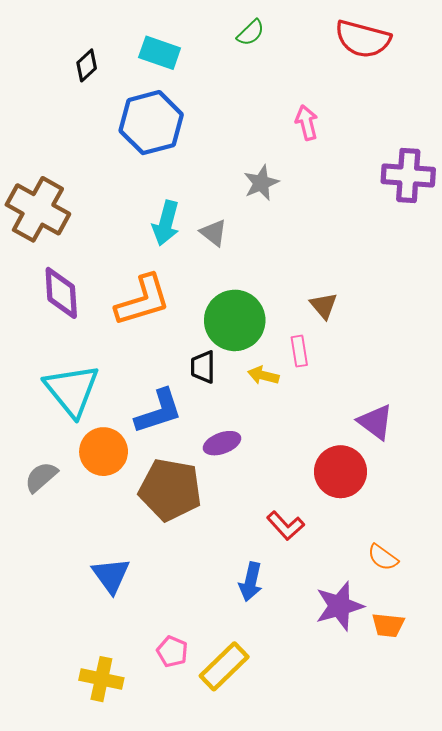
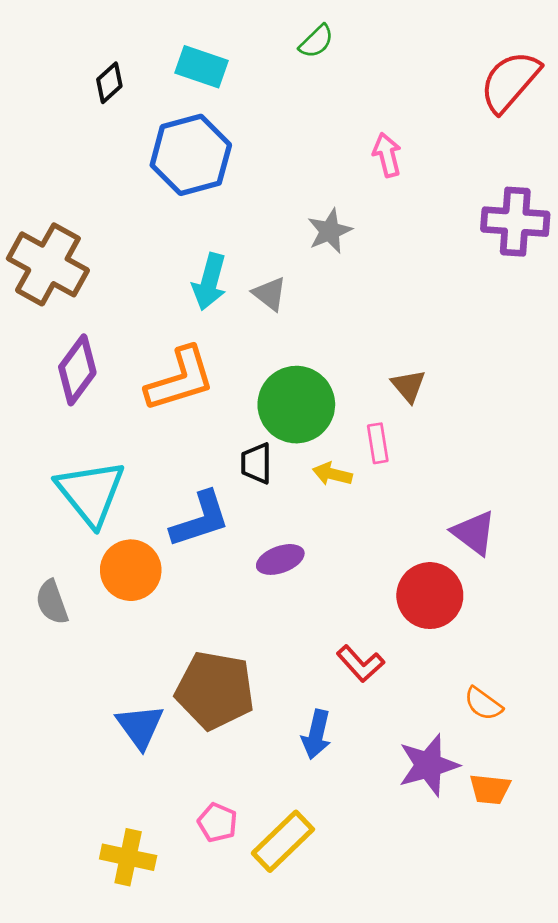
red semicircle: (363, 39) -> (510, 81), moved, turned 116
purple diamond: (61, 293) -> (77, 370), turned 40
gray semicircle: (41, 477) -> (52, 602), turned -69
brown pentagon: (170, 490) -> (215, 690), moved

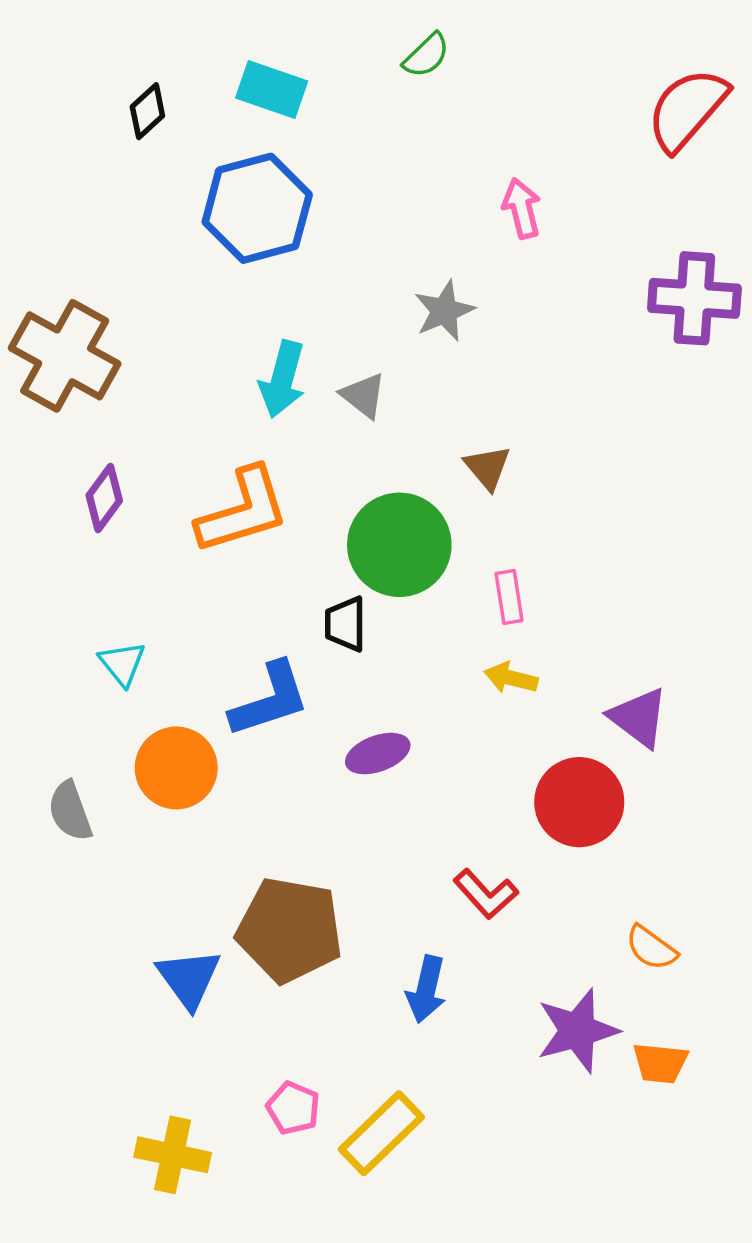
purple diamond: (77, 370) -> (104, 498), size x0.7
brown triangle: (408, 386) -> (487, 467), moved
yellow arrow: (332, 474) -> (511, 678), moved
cyan triangle: (91, 493) -> (122, 664), size x0.5

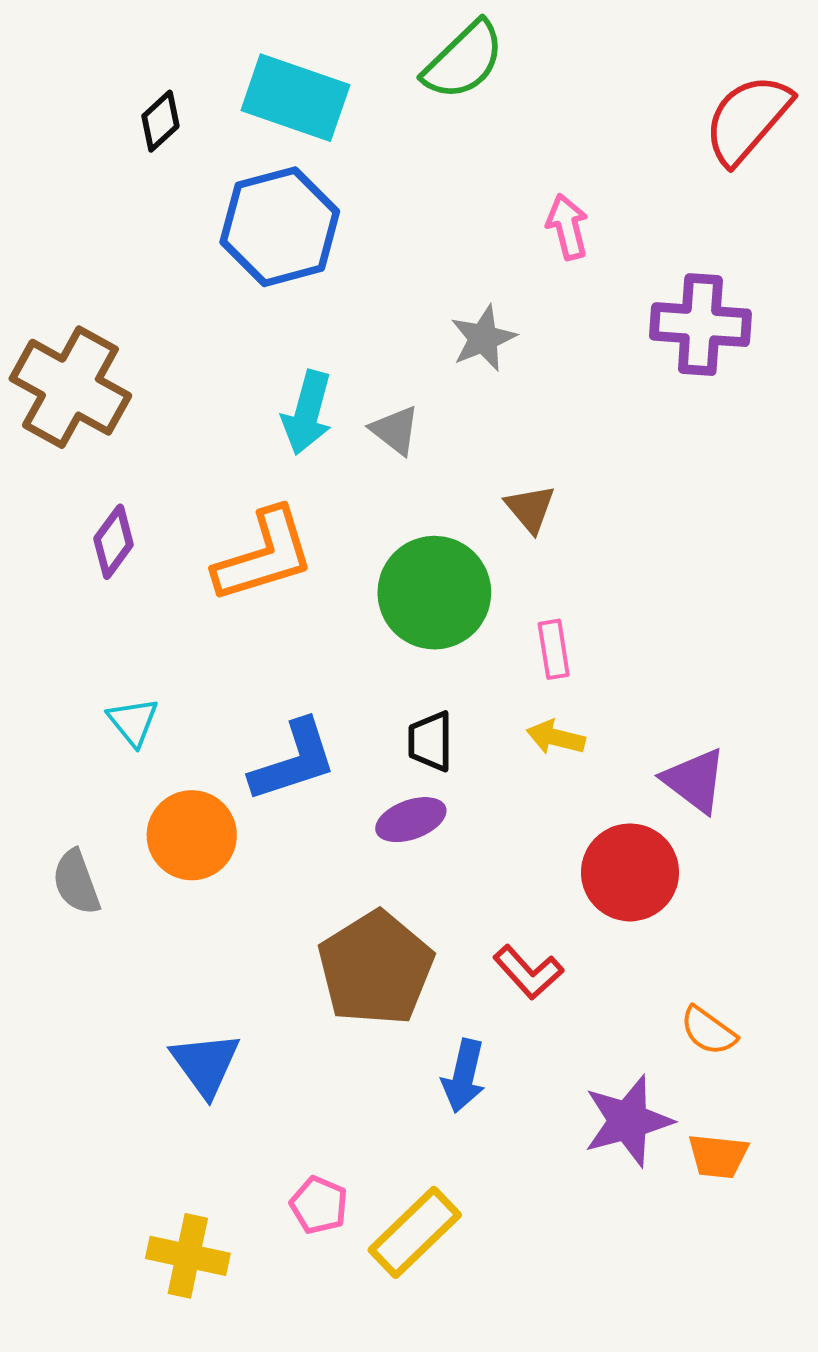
green semicircle: (426, 55) -> (464, 60), size x1.6
cyan rectangle: (272, 90) -> (295, 98), size x1.4
purple cross: (694, 298) -> (700, 325), moved
black trapezoid: (345, 624) -> (430, 741), moved
brown pentagon: (290, 930) -> (376, 968), moved, turned 30

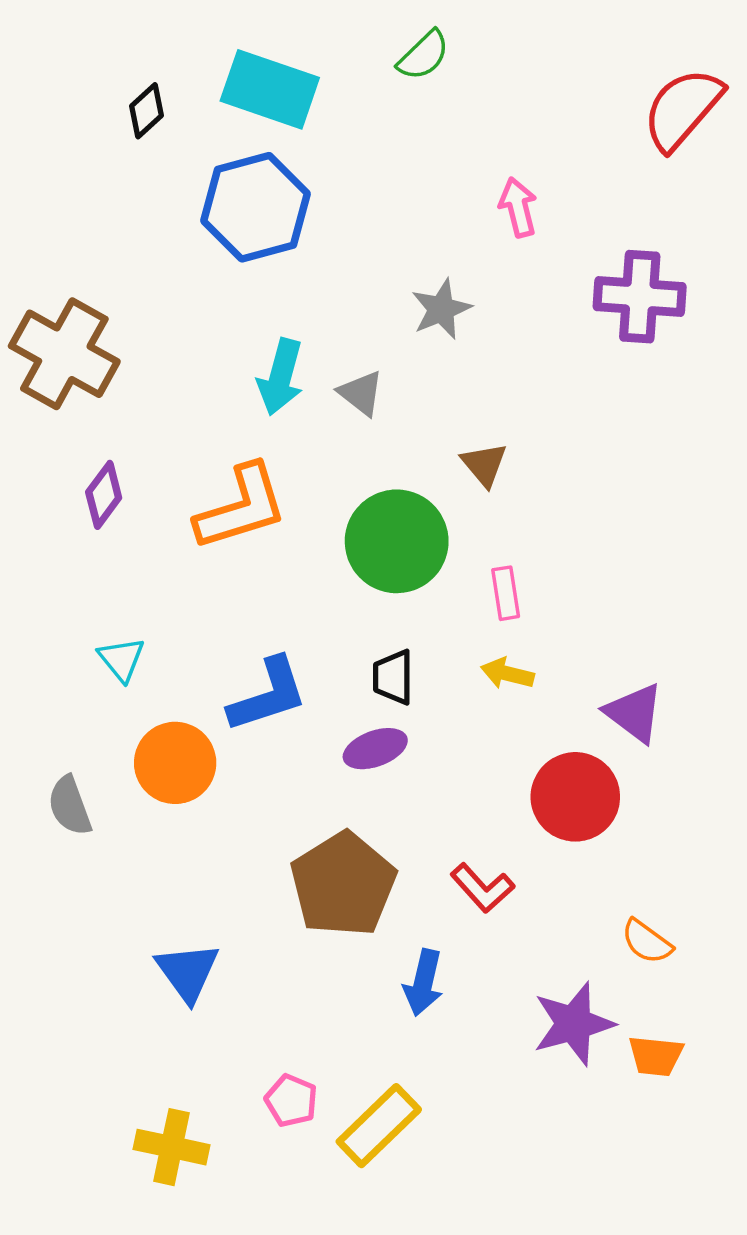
green semicircle: (464, 60) -> (423, 55), size x0.7

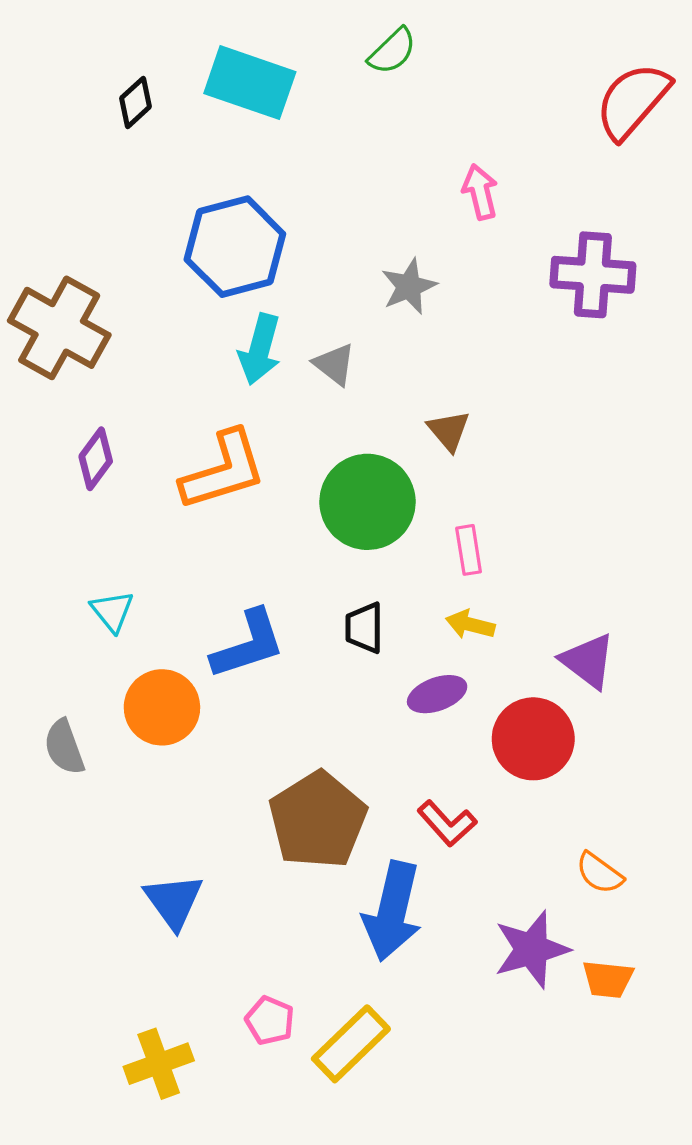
blue hexagon: (256, 207) -> (235, 247), moved
purple ellipse: (375, 749) -> (437, 694), moved
blue arrow: (423, 983) -> (392, 911), size x1.6
yellow cross: (172, 1147) -> (159, 1064), turned -32

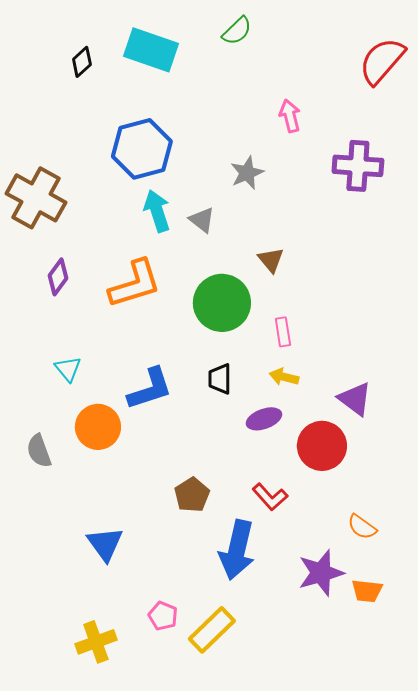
cyan arrow: (260, 349) -> (157, 211), turned 147
brown pentagon: (318, 820) -> (192, 495), size x0.6

